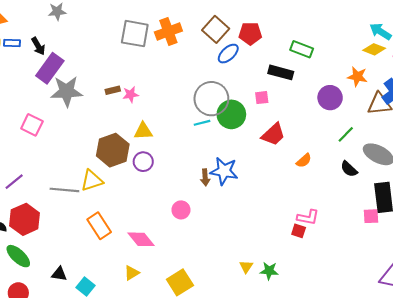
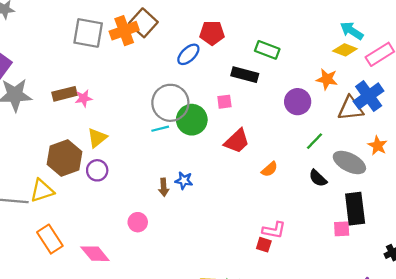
brown square: (216, 29) -> (143, 23), moved
brown rectangle: (113, 90) -> (65, 94), size x1.5
yellow triangle: (143, 131) -> (97, 138), turned -36
blue star: (224, 171) -> (184, 180), size x0.6

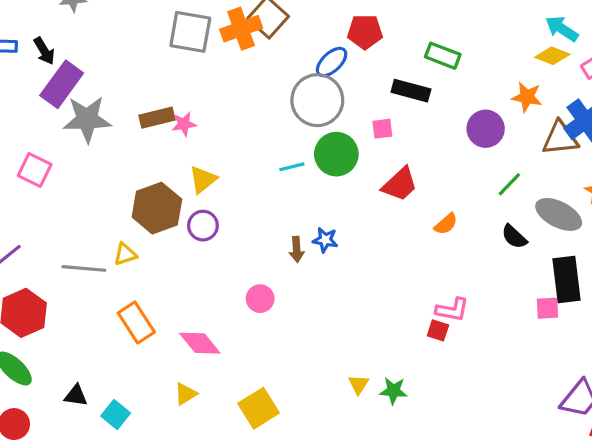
gray circle: (170, 103) -> (317, 100), moved
yellow triangle: (42, 191) -> (125, 254), size x0.7

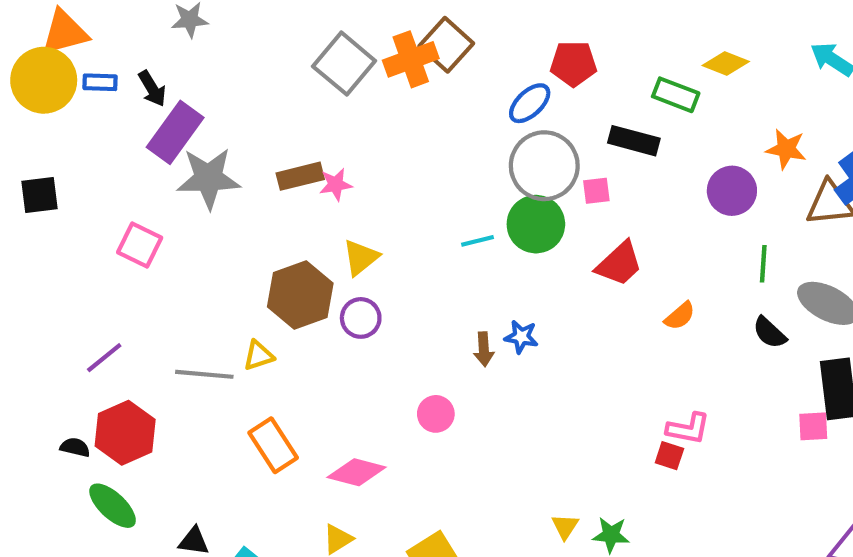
gray square: (190, 32) -> (344, 64), turned 30
yellow diamond: (552, 56) -> (726, 64), moved
gray circle: (317, 100) -> (544, 166), moved
green line: (509, 184) -> (763, 264), turned -40
pink diamond: (200, 343) -> (357, 472), turned -36

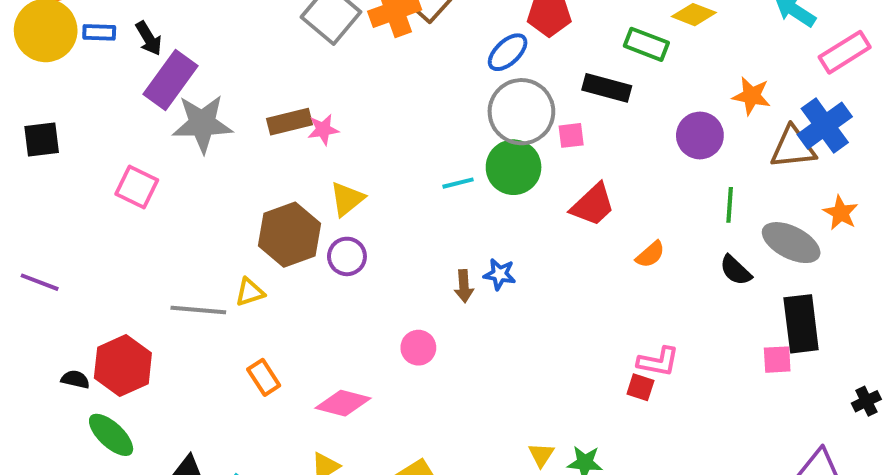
purple line: (104, 358) -> (40, 282), moved, turned 60
orange rectangle: (273, 445) -> (264, 377), size x0.7

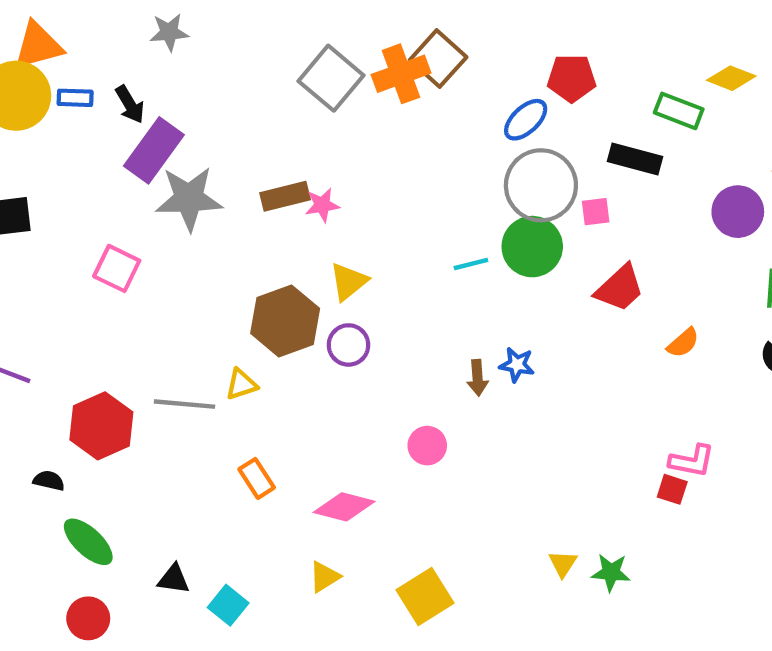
red hexagon: (123, 365) -> (101, 426), moved

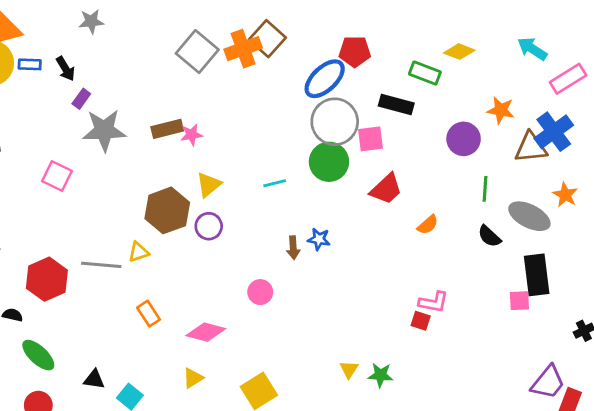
blue ellipse: (526, 120) -> (325, 79), size x1.4
purple rectangle: (154, 150) -> (81, 99), size x0.5
pink square: (596, 212) -> (370, 139), size x1.4
cyan line: (471, 264) -> (275, 183), moved

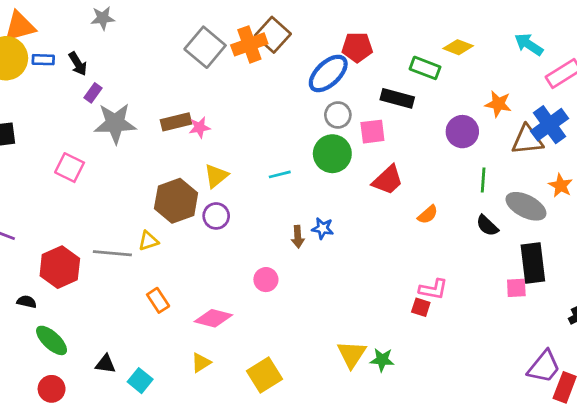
gray circle: (335, 122) -> (338, 115), size x0.6
yellow triangle: (349, 369) -> (352, 354), size x1.6

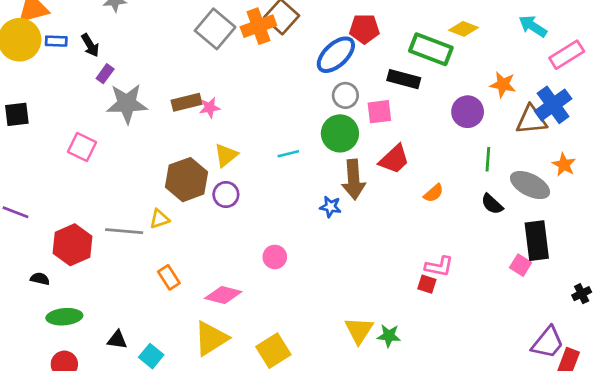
green rectangle: (425, 68) -> (431, 49), size x1.4
brown arrow: (298, 237) -> (354, 180), moved, size x1.8
pink square: (516, 288) -> (521, 265), turned 35
green ellipse: (52, 340) -> (64, 317), turned -48
yellow triangle: (201, 363) -> (211, 338), size x1.8

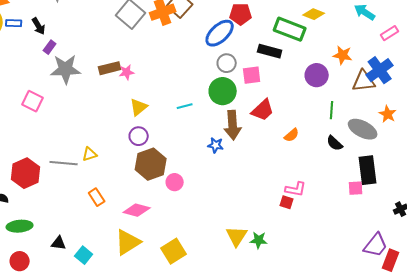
pink rectangle: (567, 55) -> (390, 33), size x0.7
brown hexagon: (187, 180) -> (151, 164), moved
pink square: (521, 265) -> (356, 188), turned -35

